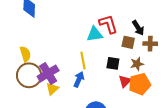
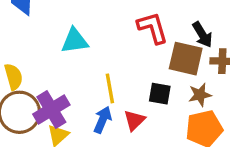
cyan triangle: (95, 34) -> (75, 41), moved
brown square: (128, 42) -> (186, 59), size x1.5
red triangle: (125, 81) -> (134, 120), moved

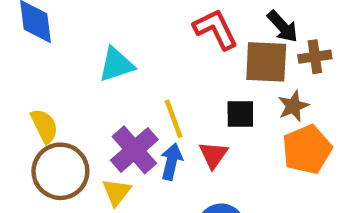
purple cross: (51, 109) -> (134, 150), moved

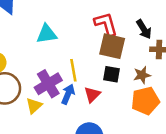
brown square: (266, 62) -> (112, 46), moved

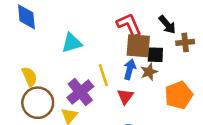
black square: (111, 74) -> (155, 55), moved
brown star: (142, 75) -> (149, 72), moved
blue arrow: (68, 94) -> (130, 69), moved

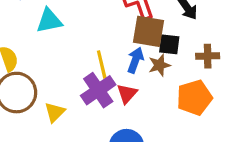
brown cross: (185, 42) -> (208, 56), moved
cyan triangle: (72, 43) -> (49, 21), moved
purple cross: (80, 92) -> (98, 90), moved

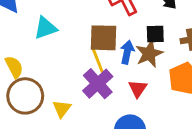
brown square: (149, 31) -> (103, 38), moved
brown star: (159, 65) -> (149, 54), size x1.4
red triangle: (127, 94) -> (138, 89), moved

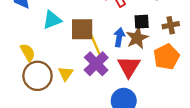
brown square: (103, 38) -> (82, 29), moved
red triangle: (138, 89) -> (129, 67), size x1.5
yellow triangle: (62, 109) -> (66, 74), moved

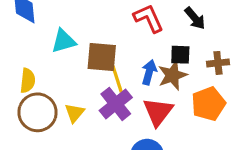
yellow semicircle: (28, 52) -> (28, 81), turned 30

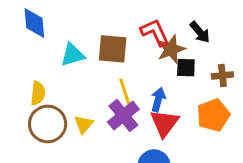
brown square: (102, 57) -> (113, 49), moved
blue arrow: (149, 72) -> (158, 100), moved
brown star: (172, 75) -> (171, 49), moved

